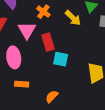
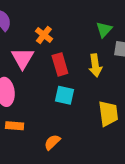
yellow arrow: (73, 18) -> (95, 65), moved, turned 36
red rectangle: (48, 42) -> (60, 64), moved

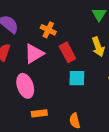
pink triangle: (23, 58) -> (34, 54), turned 40
orange semicircle: (52, 142) -> (75, 121), turned -48

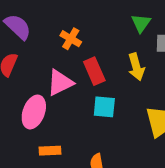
pink triangle: (34, 54) -> (60, 83), moved
pink ellipse: (25, 86) -> (34, 112), turned 35

